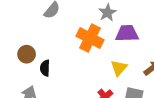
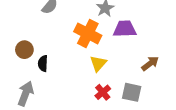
yellow triangle: (119, 68) -> (98, 63), moved

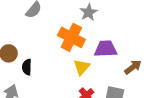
purple trapezoid: (125, 29) -> (106, 49), moved

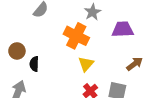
purple trapezoid: (106, 49) -> (123, 29), moved

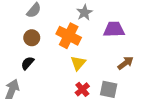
brown circle: (17, 51) -> (32, 38), moved
black semicircle: (34, 64) -> (28, 63), turned 40

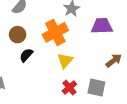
orange cross: (69, 36) -> (55, 32), turned 35
black semicircle: (28, 63) -> (26, 55), moved

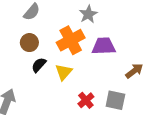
purple trapezoid: (102, 26) -> (104, 46), moved
yellow triangle: (65, 61) -> (64, 72), moved

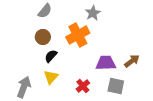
purple trapezoid: (104, 46) -> (106, 63), moved
yellow triangle: (64, 72) -> (51, 77), moved
red cross: (86, 100) -> (83, 86), moved

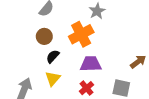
purple trapezoid: (106, 63) -> (91, 64), moved

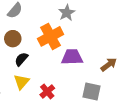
purple trapezoid: (91, 64) -> (72, 57), moved
red cross: (86, 88) -> (47, 91), moved

